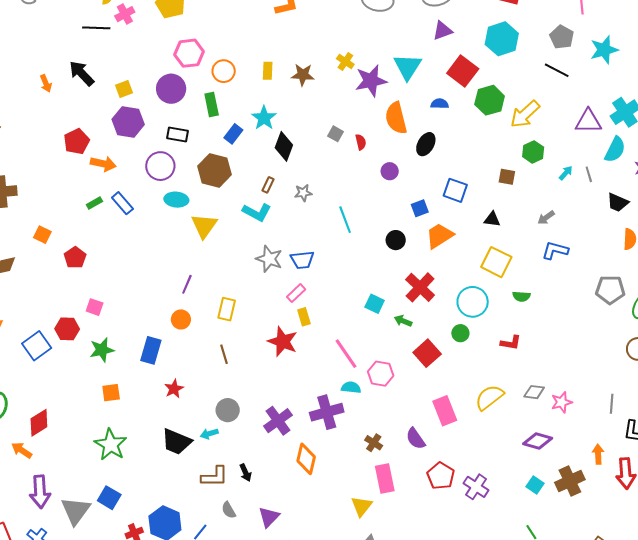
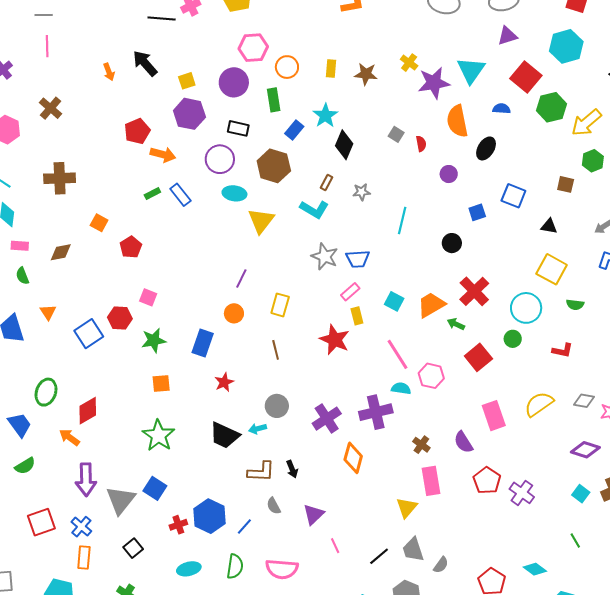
cyan line: (345, 220) -> (402, 220), turned 32
orange trapezoid: (440, 236) -> (431, 305), moved
cyan square: (375, 304) -> (394, 301), moved

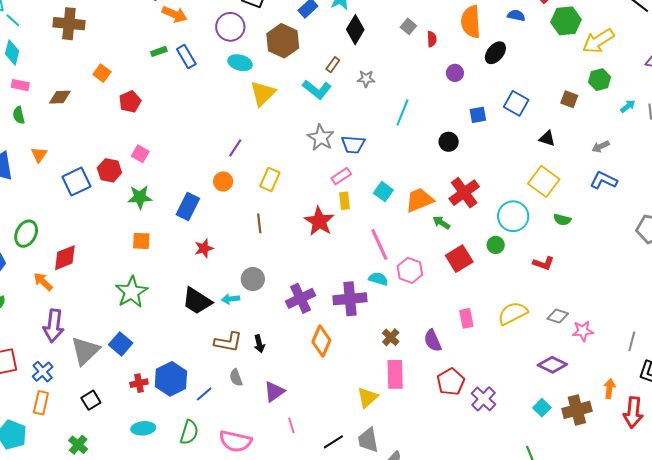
pink rectangle: (494, 416) -> (466, 318), size x0.7

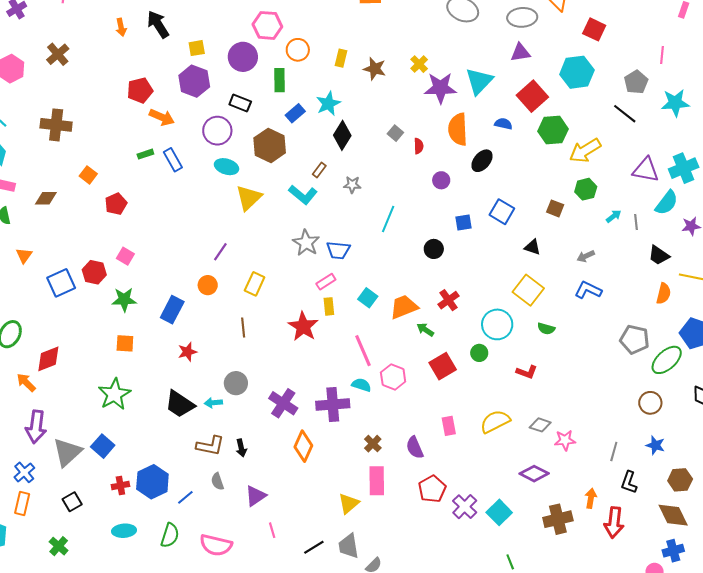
red cross: (464, 193) -> (449, 300), size x0.7
purple cross: (300, 298) -> (283, 403), turned -32
cyan square: (542, 408) -> (499, 512), moved, size x1.4

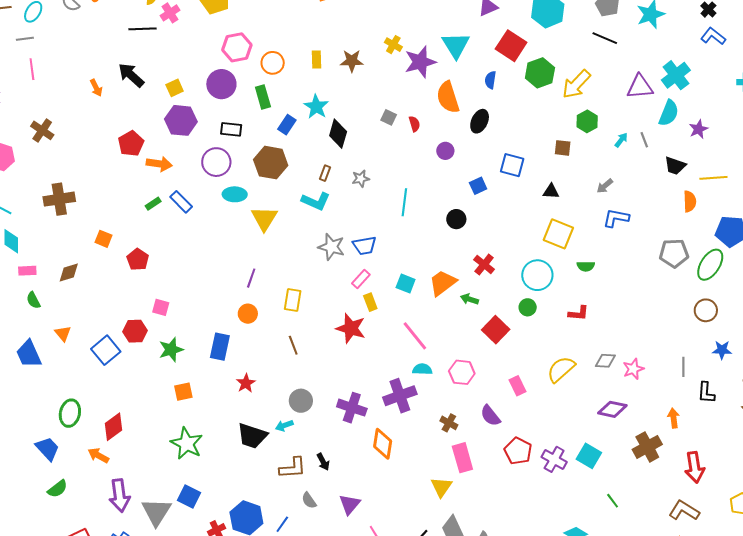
blue semicircle: (503, 124) -> (490, 80), turned -78
pink hexagon: (393, 377) -> (462, 372), moved
red arrow: (614, 522) -> (695, 467), moved

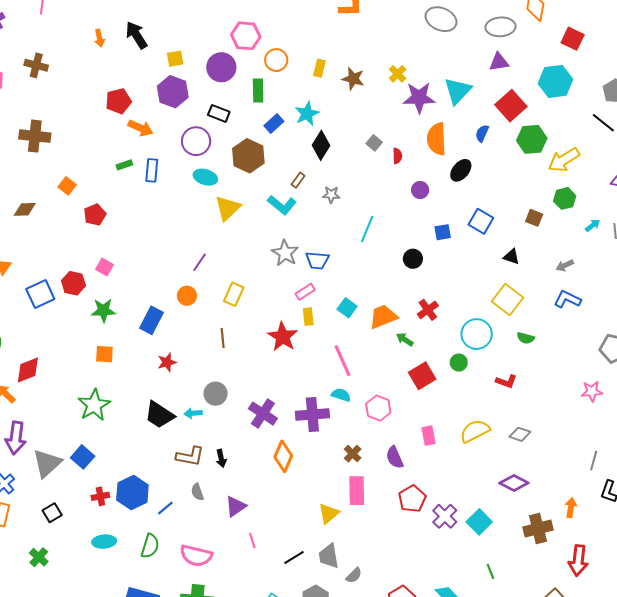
brown cross: (42, 130) -> (36, 65), turned -35
blue rectangle: (181, 202) -> (152, 170), turned 35
pink star: (633, 369) -> (592, 391), moved

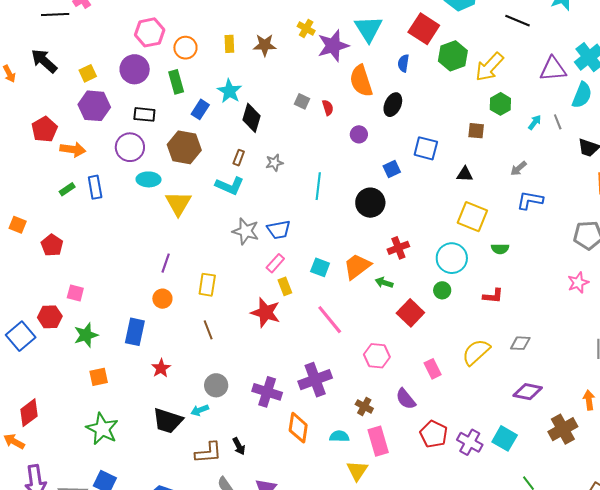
black circle: (413, 259) -> (370, 203), size x1.5
red cross: (428, 310) -> (398, 248), turned 30
cyan semicircle: (341, 395) -> (339, 436), moved

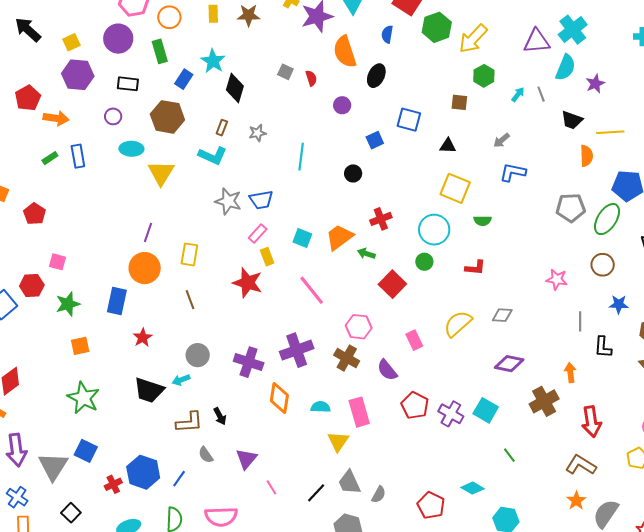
purple circle: (130, 147) -> (113, 116), size x0.6
black circle: (370, 203) -> (353, 173), size x0.6
pink star: (578, 283) -> (557, 279), moved, turned 30
orange circle: (162, 299) -> (145, 268), size x1.6
brown cross: (364, 406) -> (347, 358), moved, size x1.4

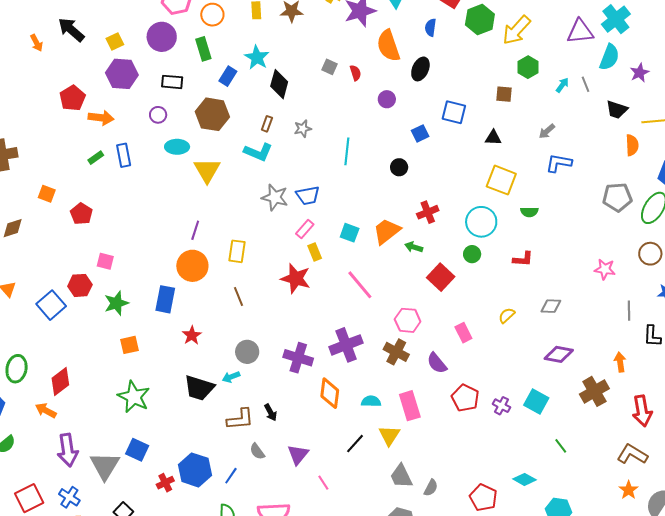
yellow semicircle: (458, 324) -> (507, 315), size x0.6
purple cross: (451, 414) -> (501, 406), size x0.7
black line: (316, 493) -> (355, 444), moved

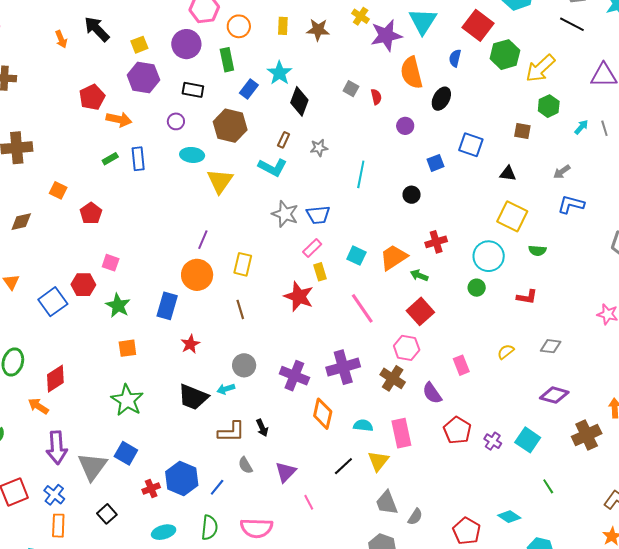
red square: (441, 277) -> (420, 311), moved
green star: (116, 303) -> (118, 305), turned -30

